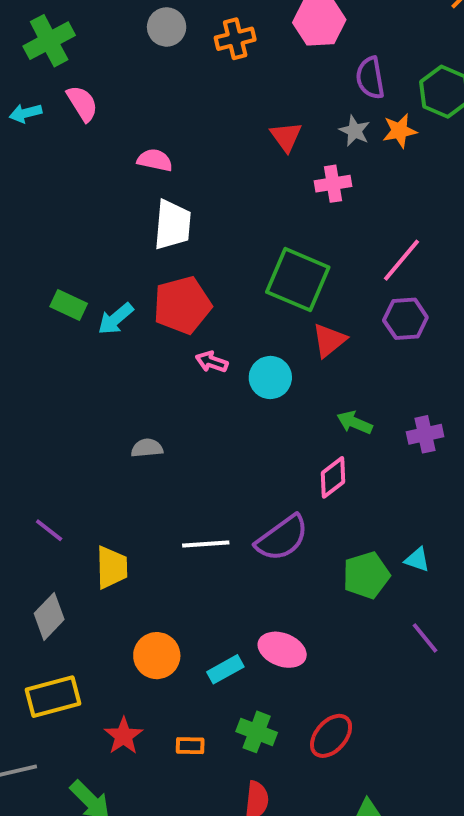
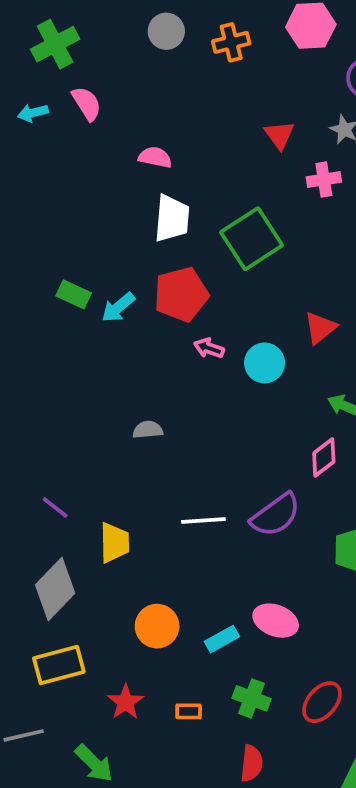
green square: (298, 280) -> (252, 239), moved, turned 34
gray diamond: (49, 616) -> (55, 589), size x1.4

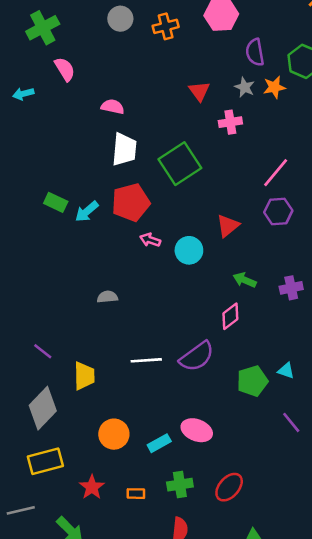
cyan arrow: (33, 113) -> (23, 94), moved
green cross: (252, 698) -> (180, 485), turned -30

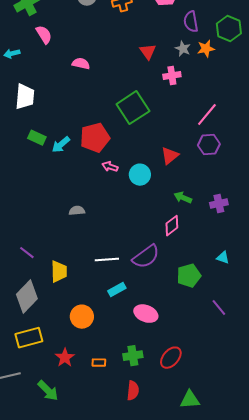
white trapezoid: (124, 149) -> (25, 97), moved
cyan triangle: (286, 371) -> (223, 258), moved
cyan rectangle: (159, 443) -> (117, 290), moved

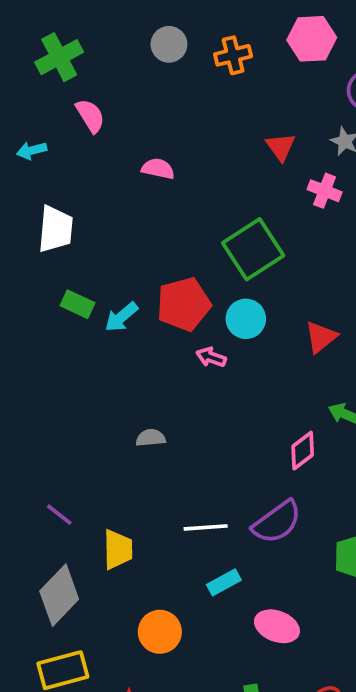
pink cross: (172, 76) -> (325, 191), turned 30
cyan circle: (140, 175) -> (246, 319), moved
pink diamond: (172, 226) -> (303, 451), moved

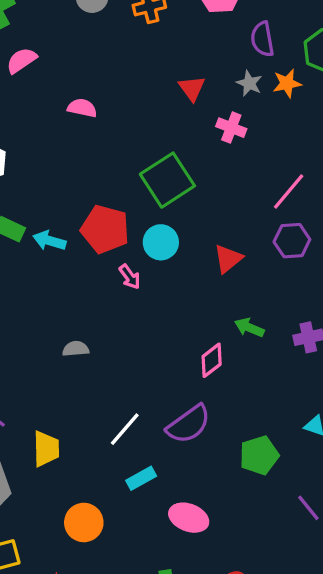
pink semicircle: (90, 116) -> (22, 60), turned -92
red pentagon: (184, 304) -> (105, 229), turned 30
cyan arrow: (121, 317) -> (49, 241), turned 56
pink arrow: (211, 357) -> (130, 277), turned -145
white line: (206, 527) -> (125, 429), turned -45

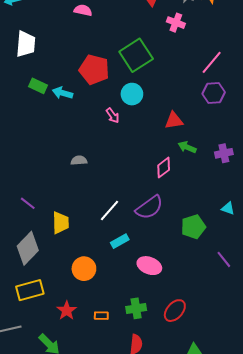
red pentagon: (105, 229) -> (94, 70), moved
red triangle: (228, 259) -> (174, 121), moved, turned 30

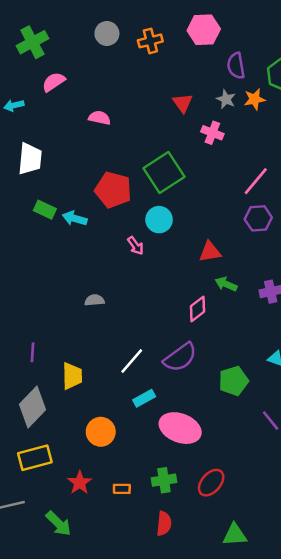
purple line: (28, 203) -> (32, 352), turned 56
pink ellipse: (149, 266) -> (180, 428), size x1.4

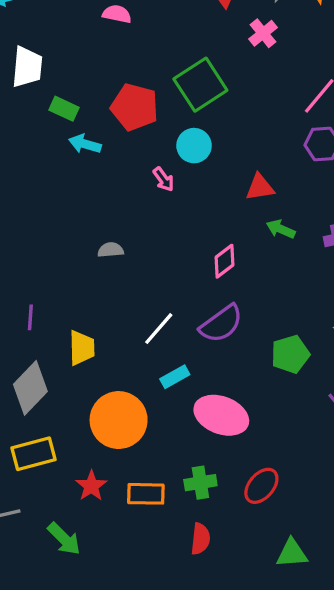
pink cross: (212, 133) -> (263, 33), turned 30
green rectangle: (45, 210) -> (64, 109), moved
pink diamond: (197, 309) -> (225, 261), moved
orange circle: (101, 432) -> (119, 420), size x1.5
orange rectangle: (122, 489) -> (146, 494), size x1.6

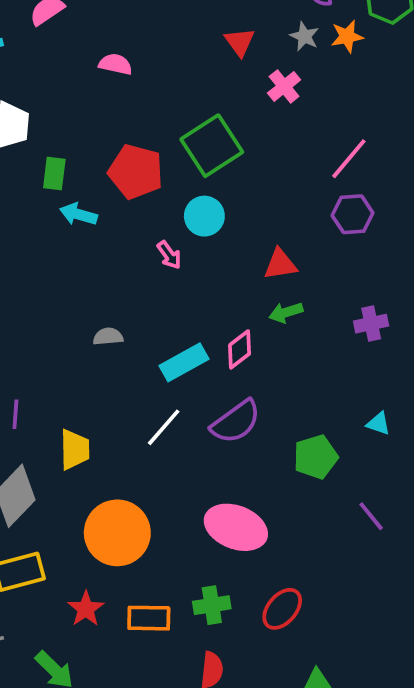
green rectangle: (64, 109) -> (54, 173), turned 72
green arrow: (281, 229) -> (286, 312), moved, turned -40
cyan rectangle: (175, 377) -> (184, 362), moved, size x1.4

